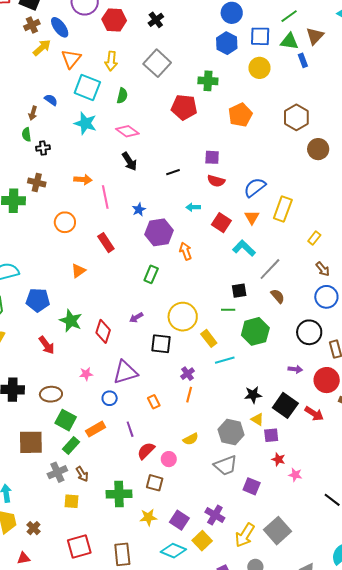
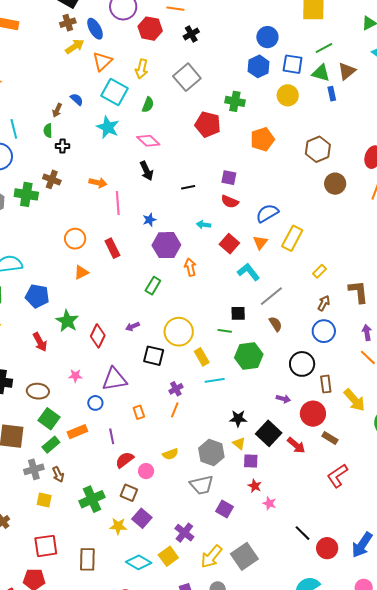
orange circle: (65, 222) -> (75, 239), moved
brown arrow: (323, 269) -> (324, 303), turned -119
green cross: (119, 494) -> (92, 499), turned -30
purple square: (179, 520) -> (142, 518), moved

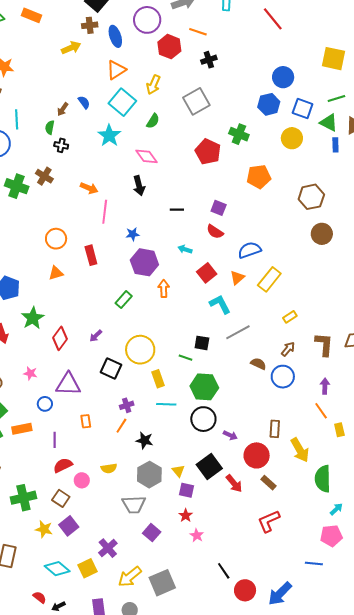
yellow arrow: (75, 46) -> (71, 48), moved
brown semicircle: (275, 324) -> (258, 364), moved, turned -42
purple arrow: (132, 326) -> (96, 336), turned -32
black circle: (302, 364) -> (203, 419), moved
black star: (238, 418) -> (145, 440), moved

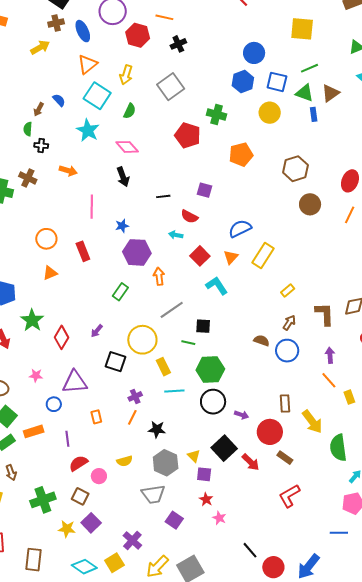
orange arrow: (89, 188) -> (68, 171), moved
red semicircle: (215, 232) -> (189, 217), moved
gray line: (238, 332) -> (172, 310), moved

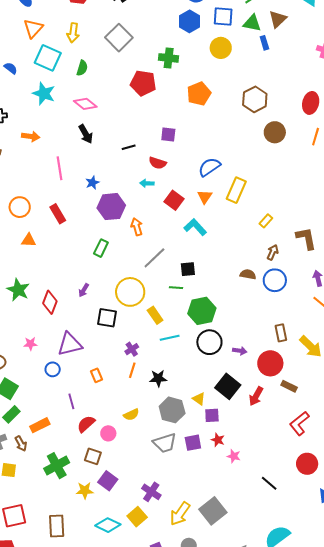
orange triangle: (50, 273) -> (29, 240), turned 35
orange rectangle: (34, 431) -> (40, 425), moved
red arrow: (251, 462) -> (256, 396), turned 84
purple square: (174, 520) -> (193, 443), moved, turned -36
red circle: (273, 567) -> (307, 464), moved

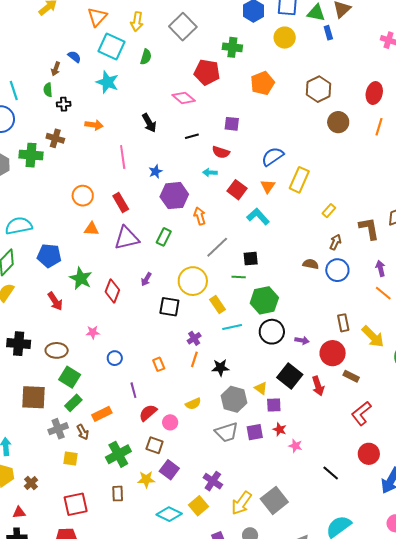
pink diamond: (85, 104) -> (184, 98), moved
purple triangle: (70, 344) -> (127, 238), moved
red arrow: (256, 396) -> (318, 386), turned -48
brown rectangle: (57, 526) -> (118, 494), moved, size x0.7

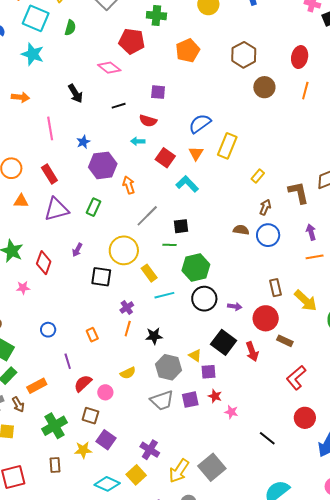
orange line: (383, 293) -> (315, 257), turned -48
pink star: (93, 332) -> (23, 288), moved

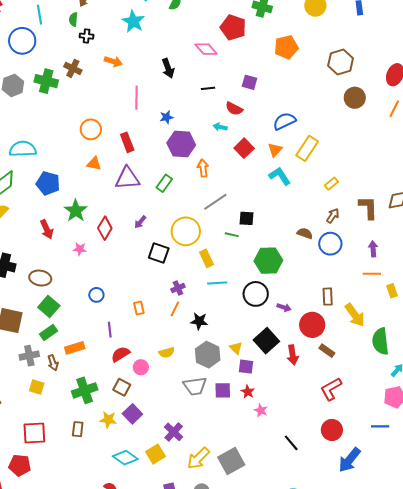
cyan L-shape: (187, 184) -> (280, 176), moved
green hexagon: (196, 268) -> (268, 261), moved

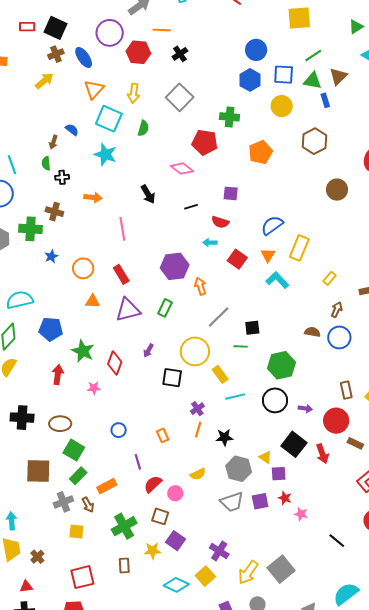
brown hexagon: (341, 62) -> (314, 141), moved
blue star: (167, 117) -> (51, 256), moved
red arrow: (47, 229) -> (58, 375), turned -138

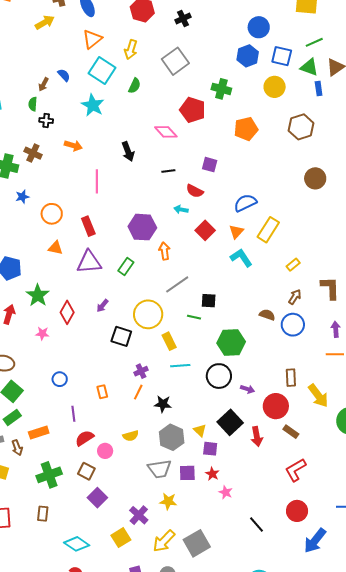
yellow star: (153, 551) -> (168, 501), moved
cyan diamond: (176, 585) -> (77, 544), moved

